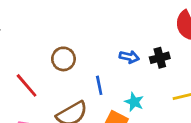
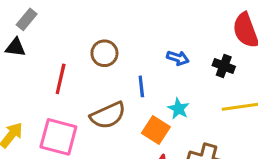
black cross: (160, 58) -> (224, 66), moved, turned 30
red line: (27, 85) -> (61, 79), turned 48

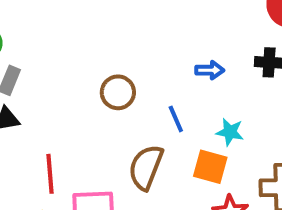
red line: (61, 79) -> (50, 174), moved
brown semicircle: (108, 115) -> (146, 167), turned 153

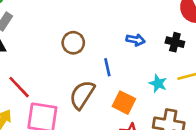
cyan star: (230, 132) -> (158, 83), moved
red line: (50, 174) -> (19, 87), turned -50

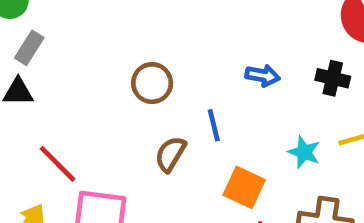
brown semicircle: (82, 95) -> (170, 154), moved, size x0.7

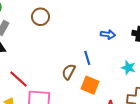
brown circle: (152, 83) -> (40, 17), moved
orange square: (244, 187) -> (90, 85), moved

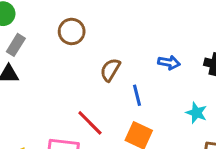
brown semicircle: (69, 72) -> (110, 70), moved
red line: (18, 79) -> (90, 123), moved

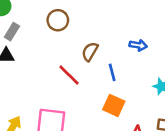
red line: (90, 123) -> (69, 75), moved

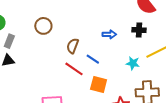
blue line: (112, 72) -> (93, 59), turned -32
red line: (69, 75) -> (74, 69), moved

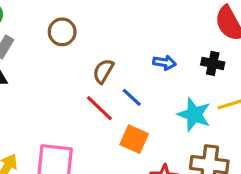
cyan star: (133, 63) -> (194, 115), size x1.5

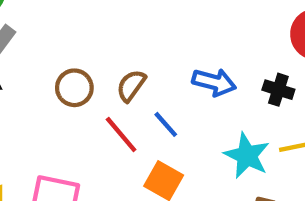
brown circle: (62, 32) -> (74, 88), moved
blue arrow: (164, 63) -> (214, 82), size x1.4

